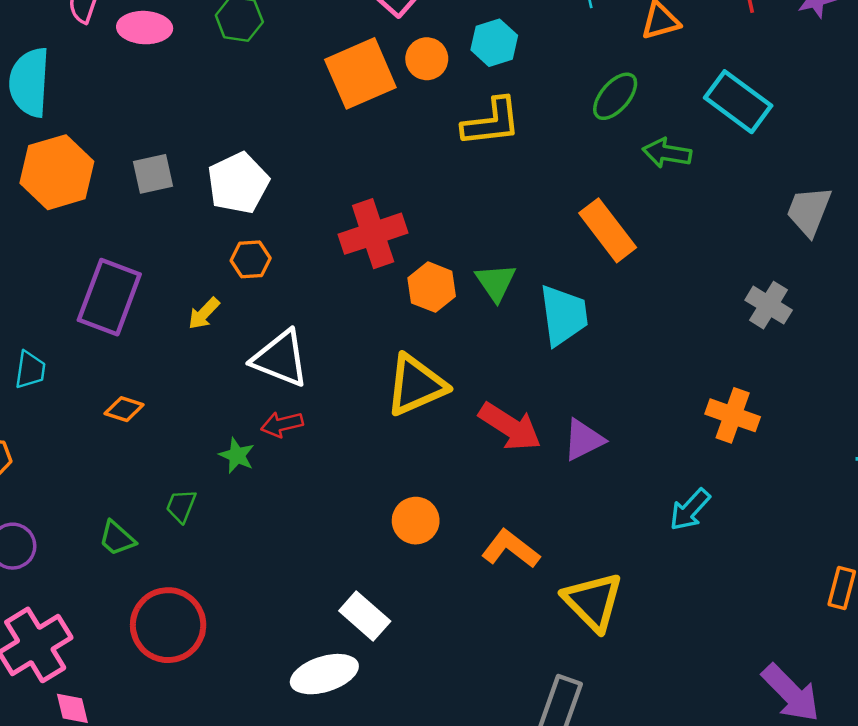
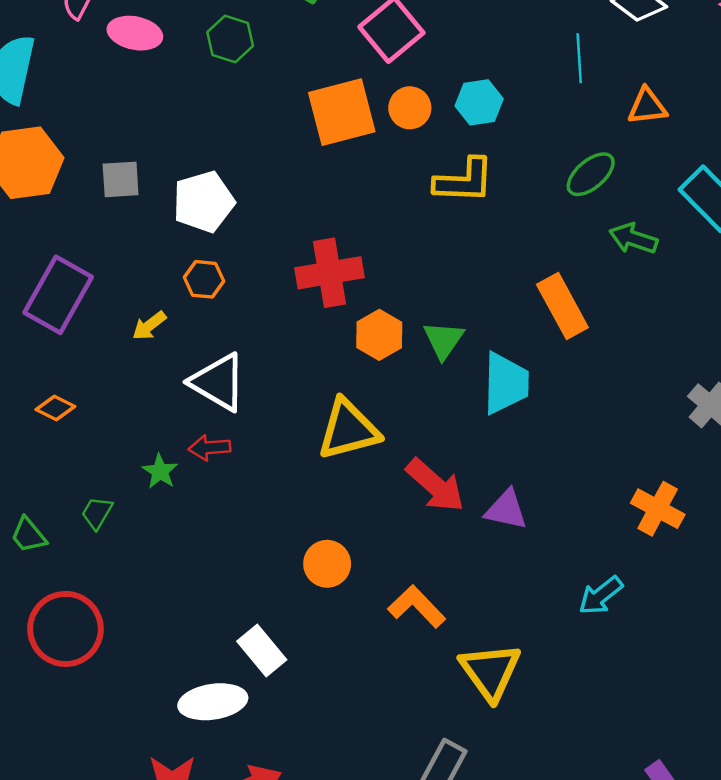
purple triangle: (584, 440) -> (506, 510), turned 30

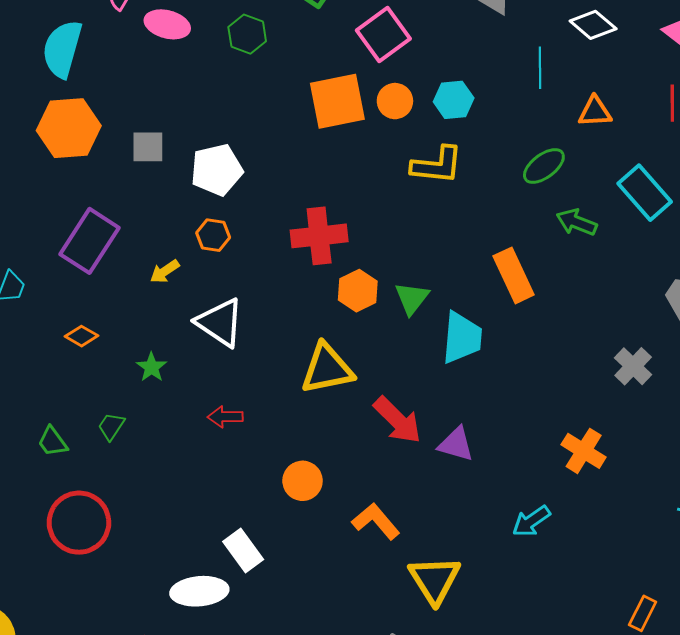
red arrow: (209, 448) -> (225, 417), moved
green star: (160, 471) -> (152, 367), moved

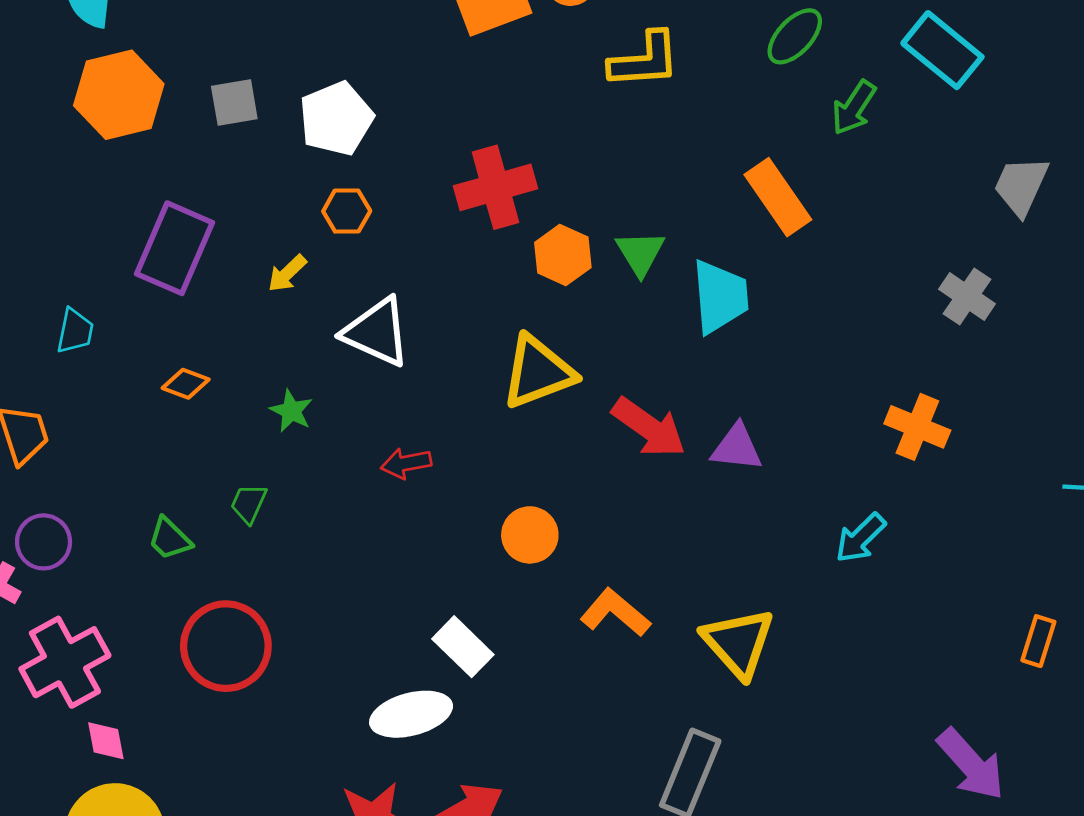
green arrow: (577, 222) -> (854, 108), turned -69
orange L-shape: (376, 521) -> (615, 613), moved

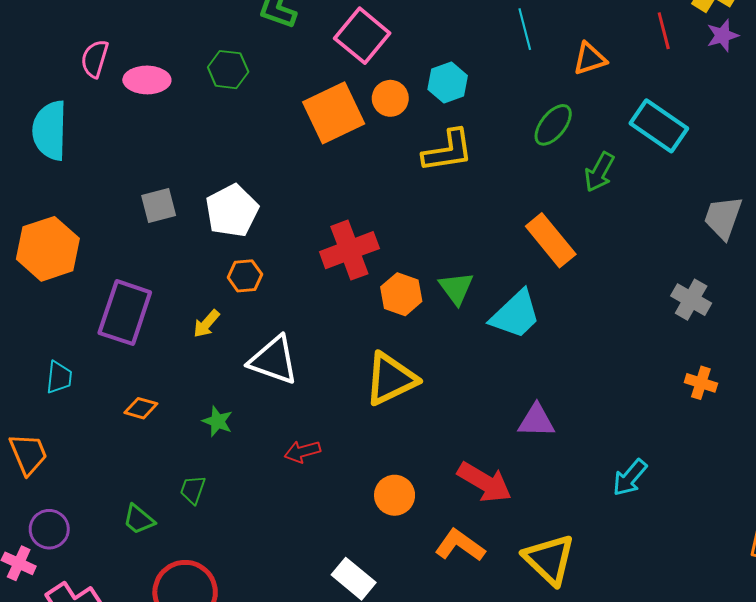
orange hexagon: (119, 95) -> (48, 249), moved
cyan trapezoid: (720, 297) -> (515, 314), turned 56
red arrow: (649, 427) -> (485, 482), moved
orange cross: (917, 427) -> (701, 383), moved, size x0.7

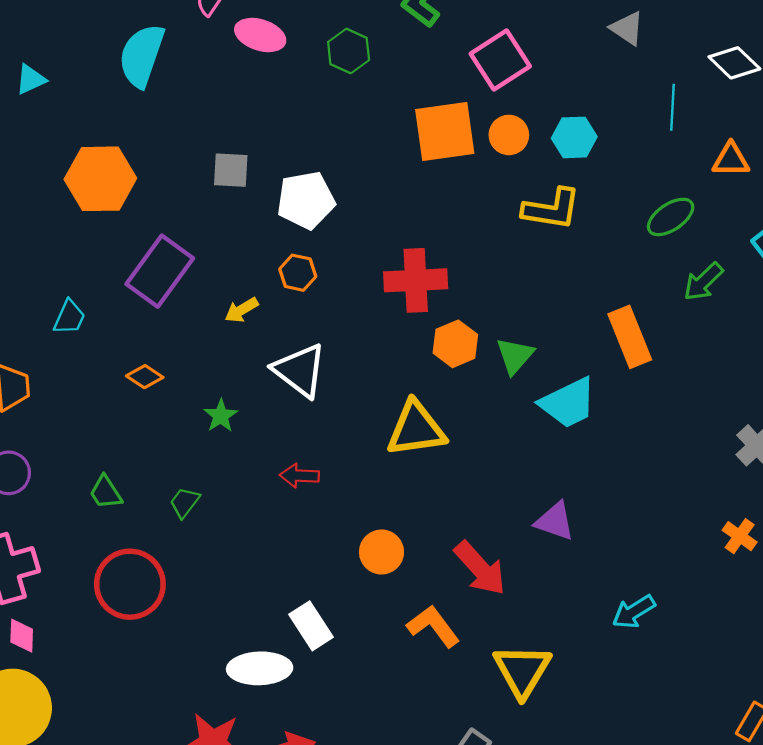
green trapezoid: (193, 490) -> (185, 502), moved

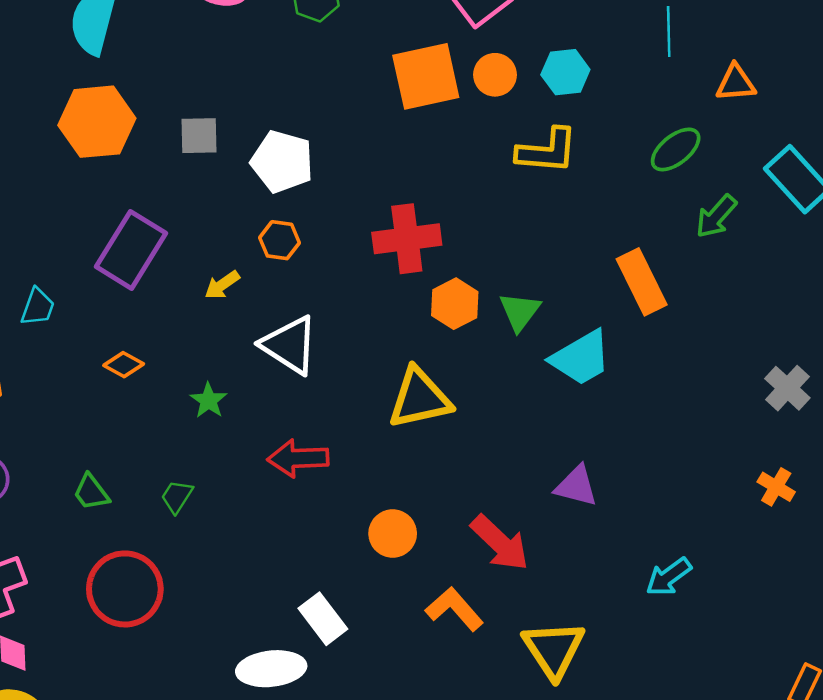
orange hexagon: (100, 179) -> (97, 122), moved
white pentagon: (306, 200) -> (282, 162), turned 30
red arrow: (299, 476) -> (298, 458), size x1.4

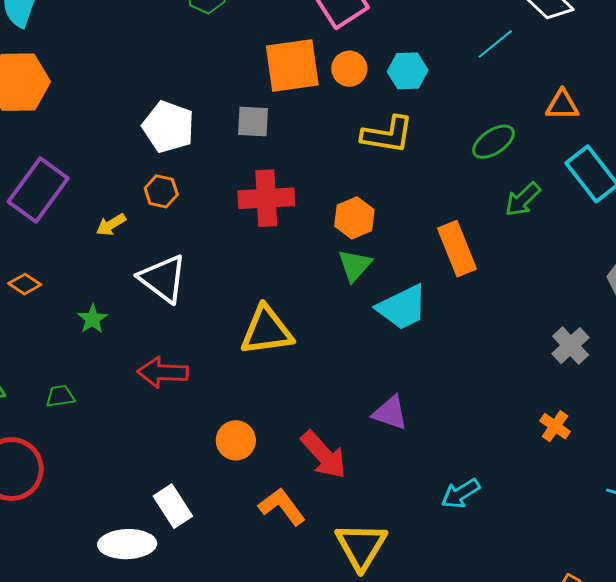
cyan line: (669, 31) -> (495, 44), turned 48
orange triangle: (736, 83) -> (562, 105), moved
gray square: (199, 136) -> (253, 122), moved
orange hexagon: (455, 304) -> (354, 218), moved
green trapezoid: (177, 497) -> (60, 396), turned 44

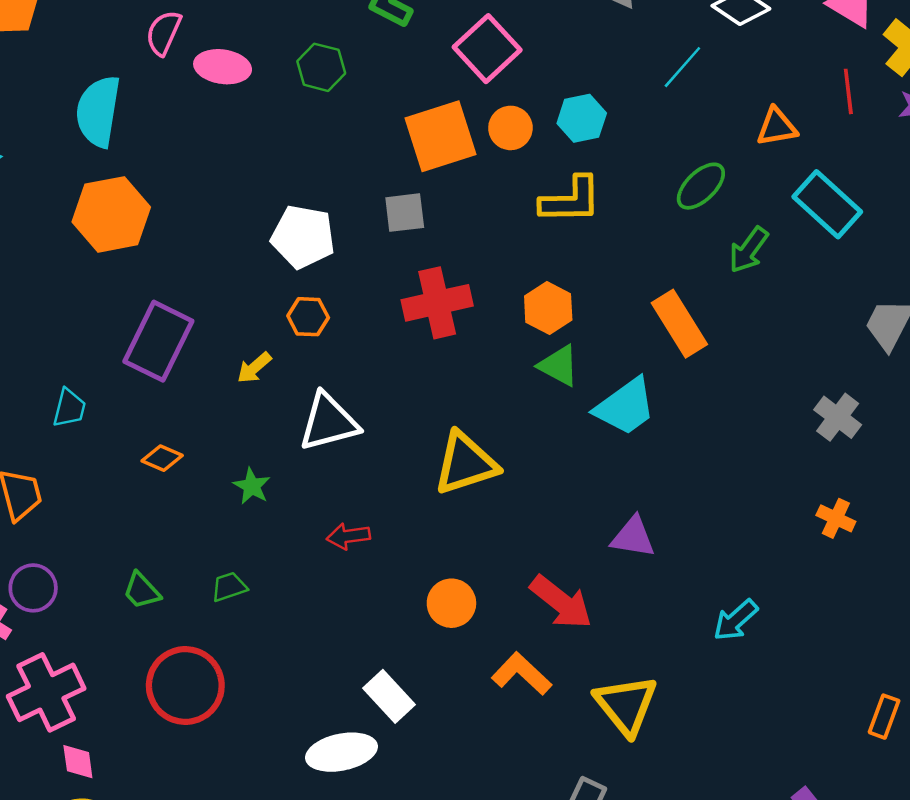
green triangle: (355, 265) -> (559, 366), turned -33
white triangle: (163, 278) -> (329, 422), turned -42
red arrow: (163, 372) -> (348, 536), size x0.7

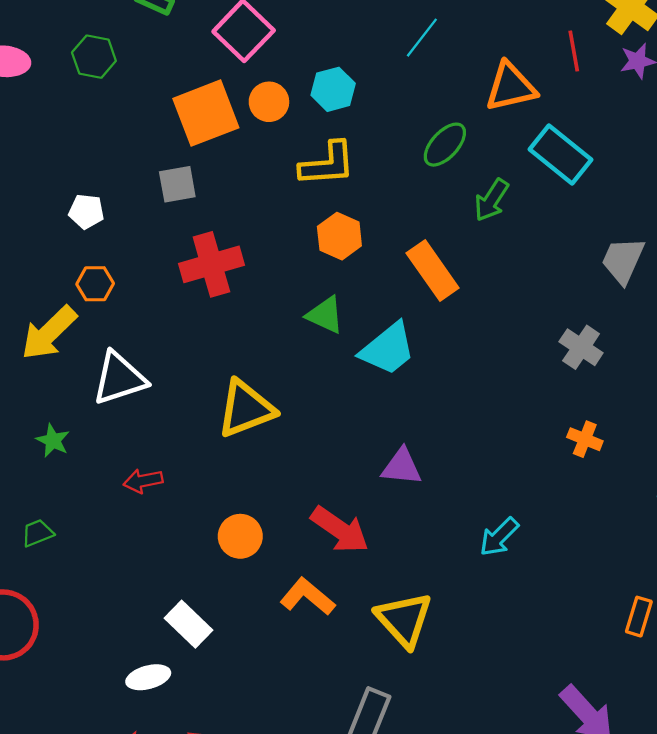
orange triangle: (777, 127) -> (511, 87), size x1.4
white pentagon: (303, 237) -> (86, 211), size x0.6
orange hexagon: (548, 308) -> (339, 236), moved
yellow arrow: (254, 368) -> (49, 333), size x1.8
white ellipse: (341, 752) -> (148, 677), size x0.7

